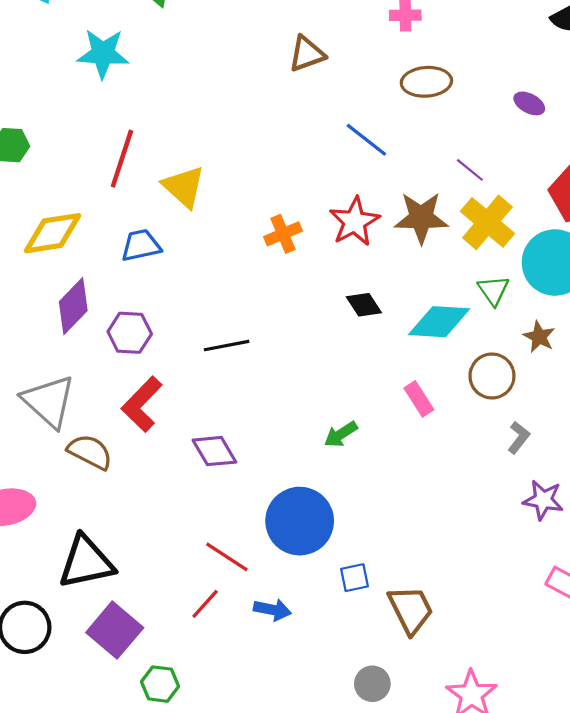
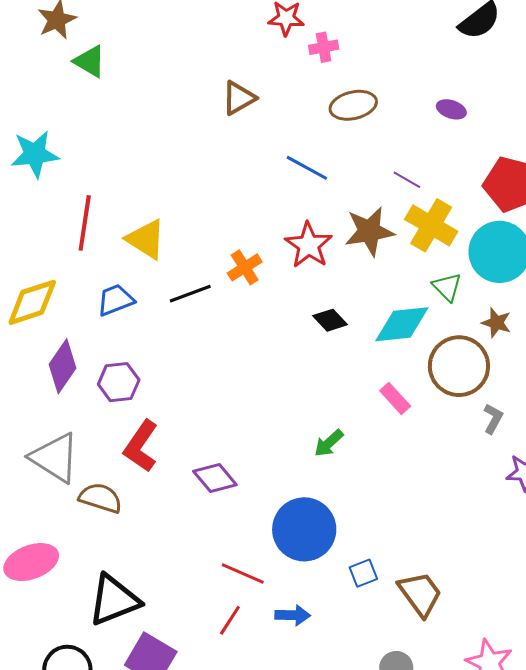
cyan star: (103, 54) -> (35, 154), moved
black line: (227, 346) -> (190, 294), moved
brown circle: (492, 376) -> (459, 366), size x1.4

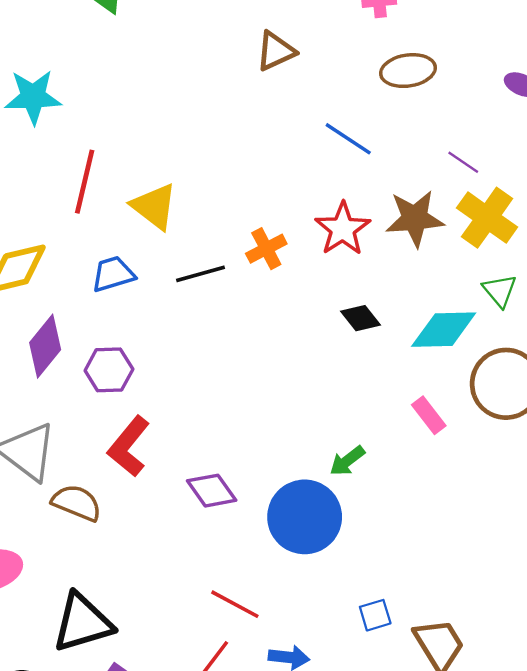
blue circle: (304, 529) -> (305, 517), moved

